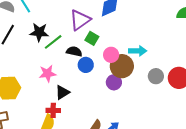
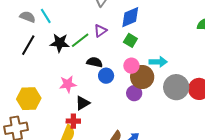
purple triangle: (80, 20) -> (100, 31), size x0.6
green square: (92, 38) -> (130, 40), moved
green line: (53, 42) -> (80, 40), moved
gray circle: (156, 76) -> (176, 87), size x1.6

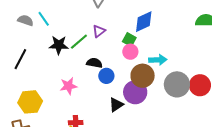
blue diamond: (130, 17) -> (144, 22), moved
black line: (28, 45) -> (20, 59), moved
pink circle: (131, 66) -> (130, 52), moved
purple circle: (134, 93) -> (135, 92), size x1.5
black triangle: (83, 103) -> (116, 105), moved

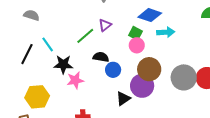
cyan line: (44, 19) -> (48, 44), moved
blue diamond: (144, 22) -> (150, 15), turned 45
black star: (59, 45) -> (63, 64), moved
cyan arrow: (158, 60) -> (166, 32), moved

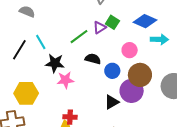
green square: (136, 33) -> (112, 22), moved
blue circle: (113, 70) -> (112, 71), moved

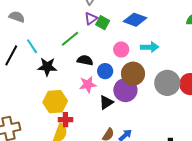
purple triangle: (100, 27) -> (91, 19), moved
cyan arrow: (159, 39) -> (150, 47), moved
pink star: (65, 80) -> (88, 85), moved
yellow hexagon: (26, 93) -> (55, 102), moved

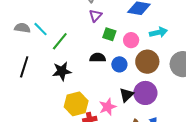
green square: (103, 23) -> (109, 34), moved
green line: (70, 39) -> (60, 41), moved
cyan line: (32, 46) -> (41, 29), moved
pink star: (88, 85) -> (108, 107), moved
purple circle: (125, 90) -> (145, 93), moved

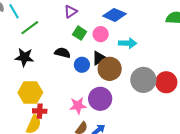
pink circle: (131, 40) -> (101, 34), moved
black triangle: (126, 95) -> (99, 58), moved
pink star: (108, 107) -> (78, 106), moved

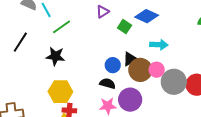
green square: (80, 33) -> (124, 27), moved
pink circle: (101, 34) -> (157, 70), moved
black semicircle: (62, 53) -> (108, 84), moved

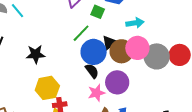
green line: (61, 27) -> (81, 33), moved
blue circle: (113, 65) -> (94, 52), size x1.6
pink circle: (157, 70) -> (137, 48), size x1.5
black semicircle: (108, 84) -> (92, 71), turned 49

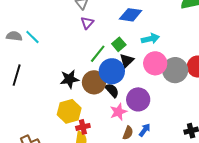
green square: (98, 12) -> (119, 44), moved, turned 32
brown circle: (122, 51) -> (94, 82), moved
black star: (36, 54) -> (69, 79), moved

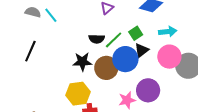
black semicircle: (112, 90) -> (97, 39), moved, turned 126

